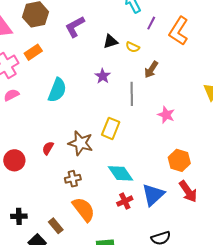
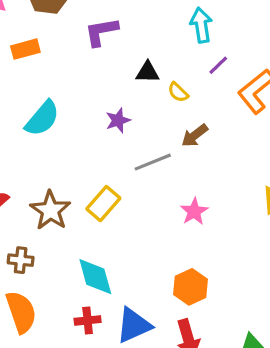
gray line: (132, 94) -> (153, 162), turned 50

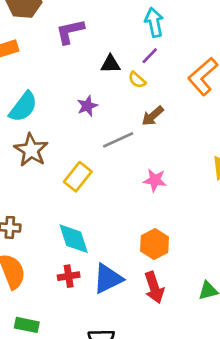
purple line: (218, 65) -> (150, 56), moved
brown star: (50, 210) -> (31, 150), moved
pink star: (194, 211) -> (155, 180), turned -30

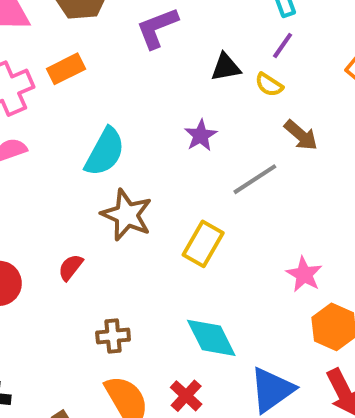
brown arrow: (153, 116) -> (301, 135), turned -90
pink star: (155, 180) -> (304, 274), moved, turned 30
red cross: (69, 276) -> (186, 396), moved, turned -30

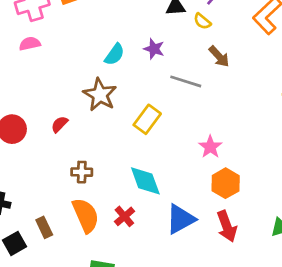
purple star: (201, 135) -> (154, 49), turned -30
cyan semicircle: (105, 152) -> (115, 54), moved, size x0.7
gray line: (255, 179) -> (186, 81), turned 44

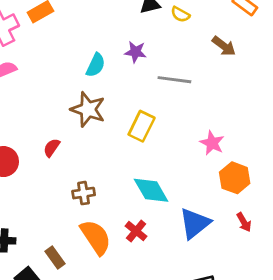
brown arrow: (219, 56) -> (224, 46), moved
red arrow: (227, 226) -> (244, 222), size x0.6

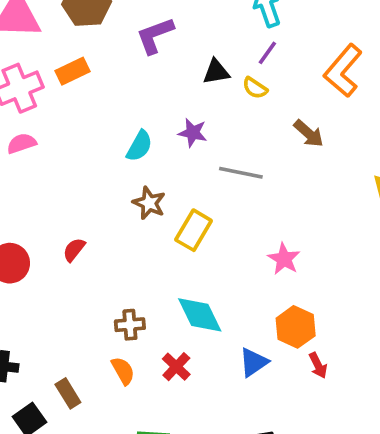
brown star: (88, 109) -> (149, 203), moved, size x0.7
orange hexagon: (235, 178) -> (296, 327), moved
brown cross: (84, 193) -> (130, 325), moved
blue triangle: (195, 223) -> (254, 362), size x0.7
orange semicircle: (96, 237) -> (123, 371), size x0.6

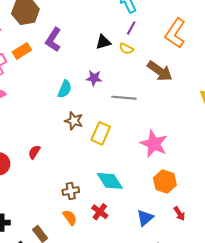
purple L-shape: (155, 35) -> (53, 40), moved, turned -30
brown arrow: (309, 134) -> (160, 71), size x1.4
pink star: (284, 259) -> (154, 144), size x1.5
blue triangle: (254, 362) -> (145, 218), moved
red arrow: (318, 365) -> (179, 214), moved

